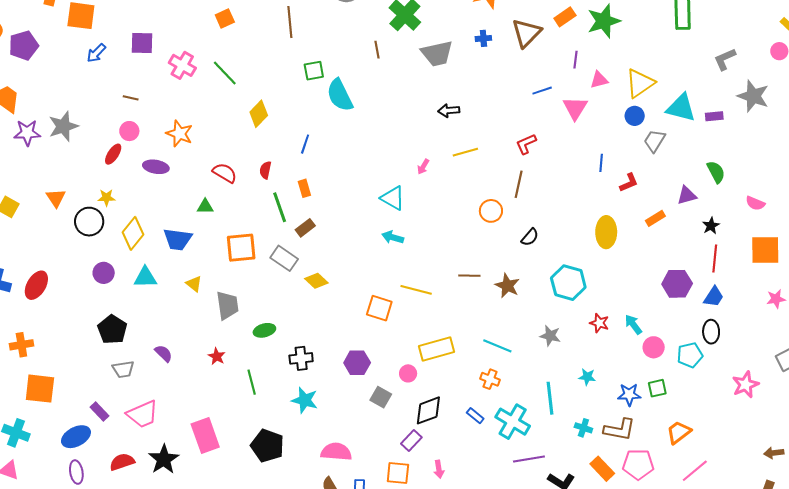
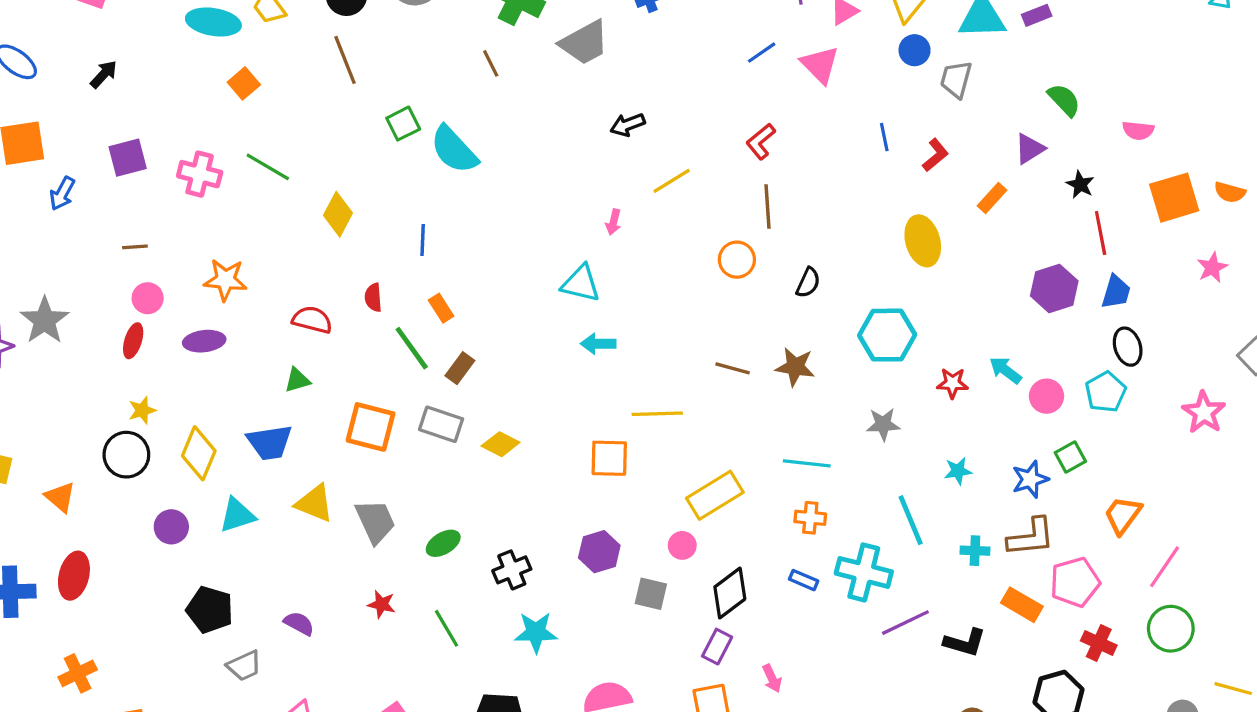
orange triangle: (56, 198) -> (60, 497), moved
orange square: (241, 248) -> (371, 427), turned 36
brown line: (469, 276) -> (733, 368), turned 30
yellow triangle: (194, 284) -> (314, 503), size x1.5

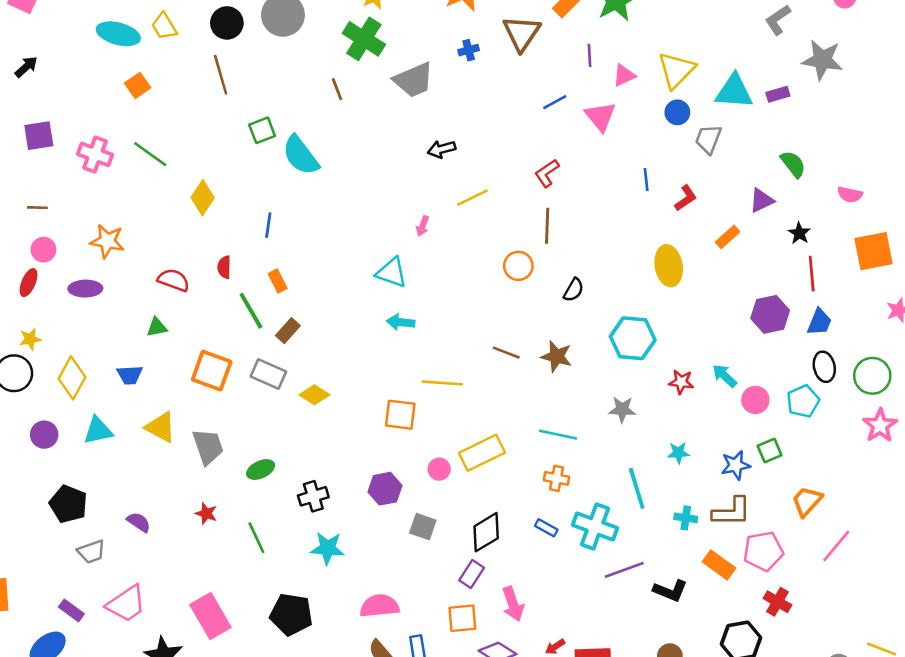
blue trapezoid: (270, 442) -> (130, 375), size x0.7
pink circle: (682, 545) -> (439, 469), moved
green circle: (1171, 629) -> (872, 376), moved
pink arrow: (772, 678) -> (513, 604), size x1.5

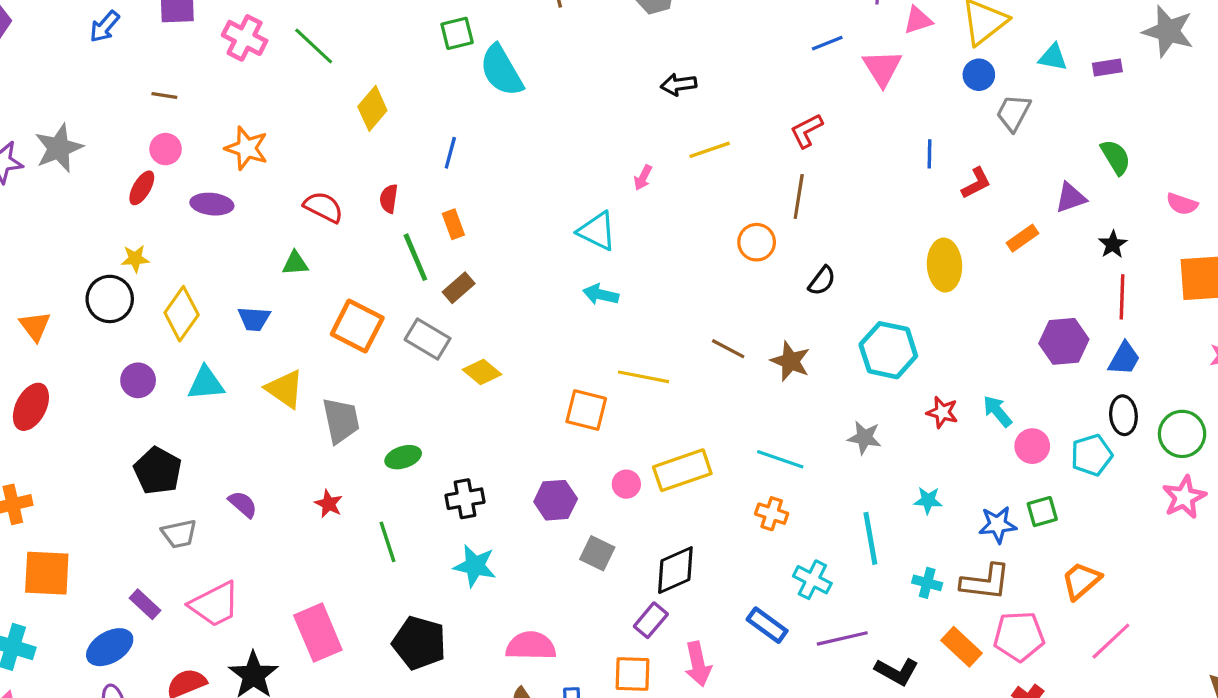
cyan triangle: (734, 91) -> (1053, 57), size x0.6
cyan cross: (595, 527) -> (812, 580), size x0.7
blue rectangle: (546, 528) -> (767, 625), moved, size x1.4

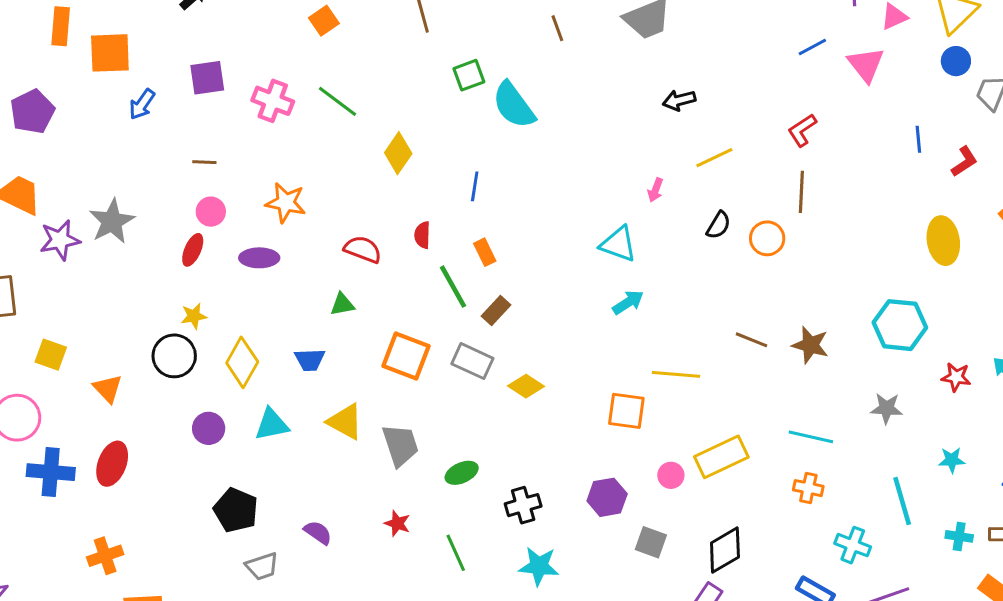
black semicircle: (822, 281) -> (718, 225), moved
cyan arrow: (601, 294) -> (628, 302), turned 140

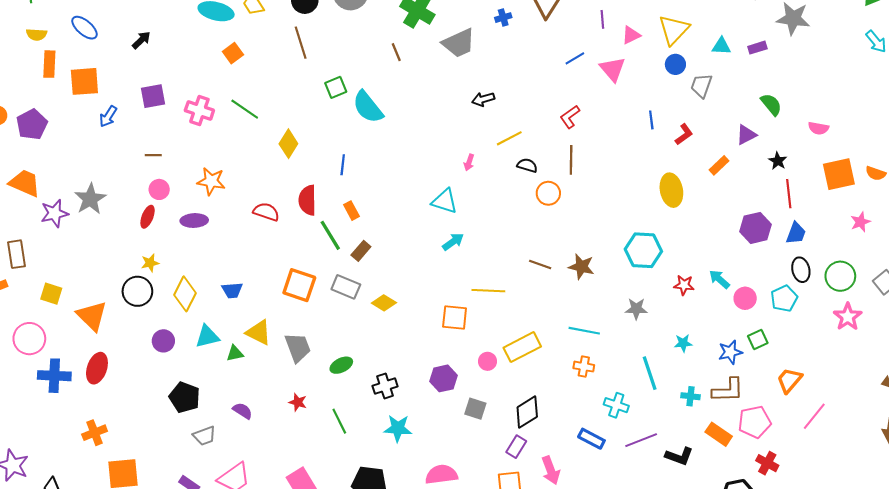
black semicircle: (718, 225) -> (527, 165), moved, turned -102
red semicircle: (422, 235) -> (308, 200), size x1.6
green triangle: (342, 304) -> (235, 353), moved
orange triangle: (108, 389) -> (92, 316), size x1.5

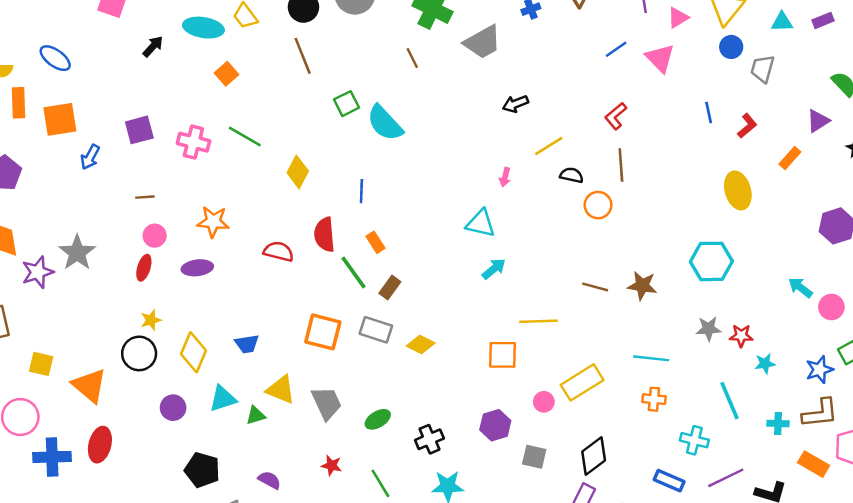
black arrow: (141, 40) -> (153, 46), moved
red star: (684, 285) -> (741, 336), moved

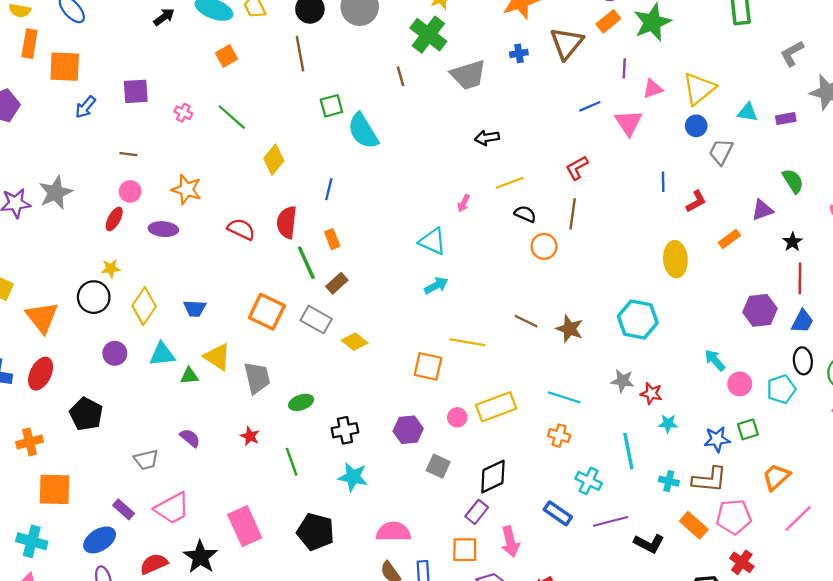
pink cross: (193, 142) -> (183, 113), size x0.6
black pentagon: (202, 470) -> (86, 414), moved

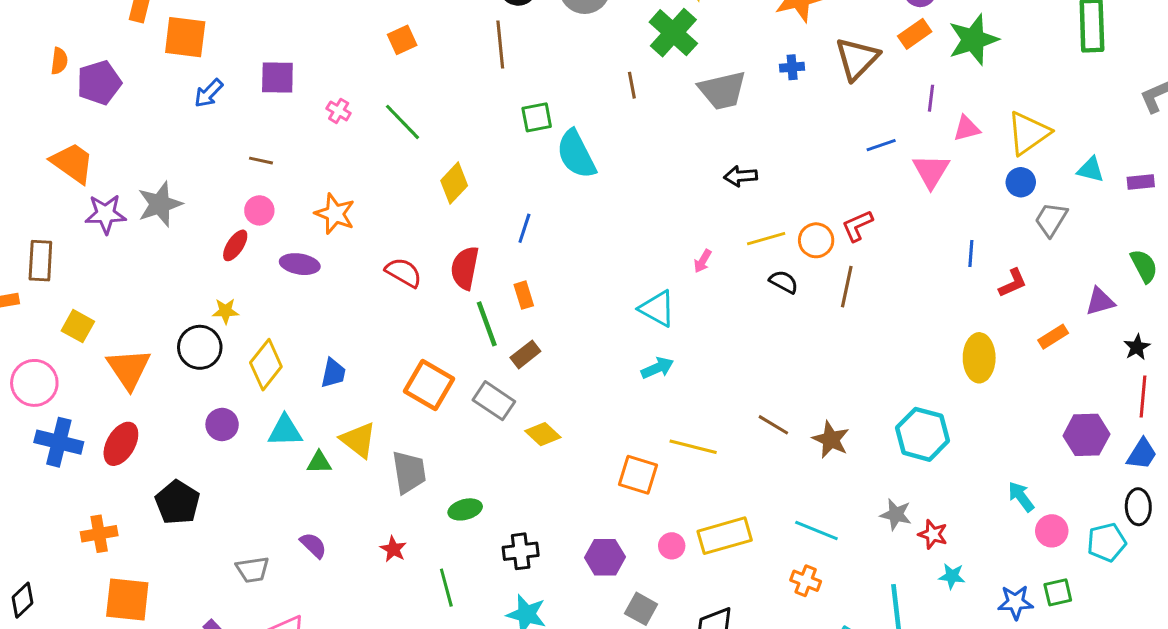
orange circle: (544, 246) -> (816, 240), moved
blue trapezoid: (195, 308) -> (333, 373), turned -85

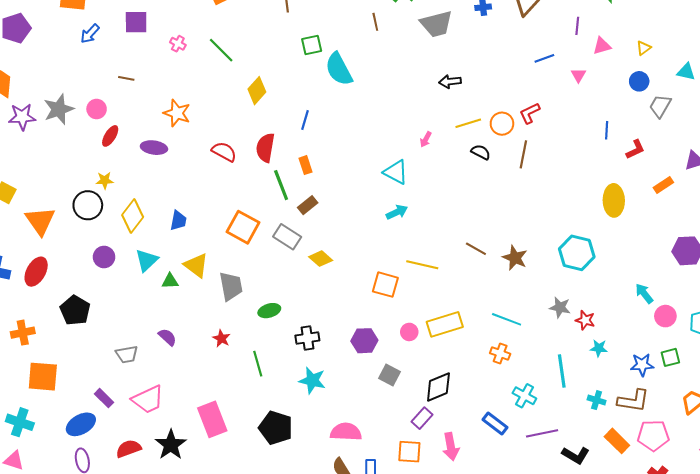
yellow triangle: (1028, 133) -> (644, 48), size x0.5
pink triangle: (931, 171) -> (578, 75), size x0.6
pink circle: (259, 210) -> (97, 109), moved
cyan triangle: (285, 431) -> (147, 260), turned -40

